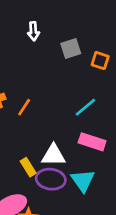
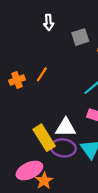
orange line: (24, 107) -> (42, 74), moved
yellow rectangle: (28, 167) -> (44, 138), size x1.6

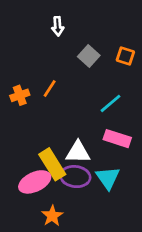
gray square: (80, 37) -> (89, 56), moved, turned -30
pink ellipse: (29, 171) -> (35, 182), moved

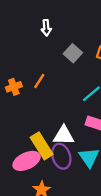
purple ellipse: (75, 177) -> (61, 156), turned 65

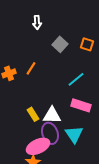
yellow rectangle: (42, 146) -> (33, 114), moved, size x0.6
pink ellipse: (27, 161) -> (38, 146), moved

